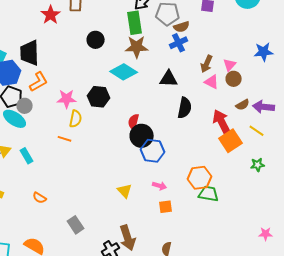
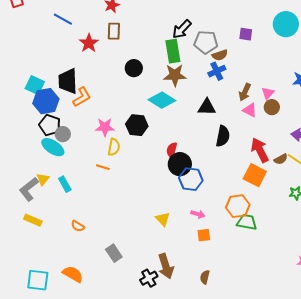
orange L-shape: (39, 82) -> (82, 97), moved
brown semicircle: (243, 105) -> (281, 159), moved
orange square: (231, 141) -> (255, 175), moved, turned -30

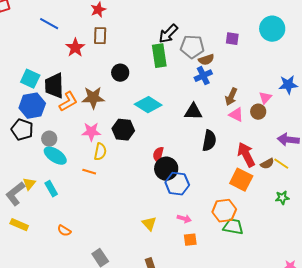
brown star: (175, 75) -> (93, 98), moved
cyan square: (35, 85) -> (30, 79), moved
pink triangle: (268, 93) -> (265, 98), moved
black pentagon: (50, 125) -> (22, 130), moved
cyan ellipse: (53, 147) -> (55, 156), moved

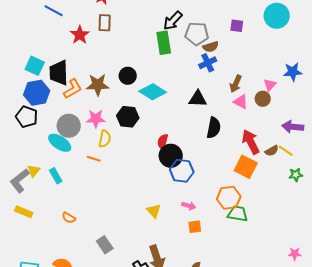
black circle: (120, 73) -> (128, 76), moved
gray circle: (49, 139) -> (69, 126), moved, size x1.5
green star: (282, 198) -> (296, 175), moved

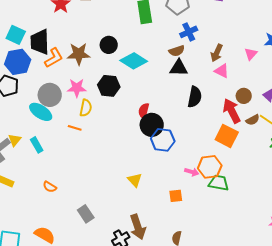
brown semicircle: (211, 47) -> (177, 51), moved
brown circle: (263, 99) -> (244, 96), moved
pink arrow: (189, 206) -> (192, 172), moved

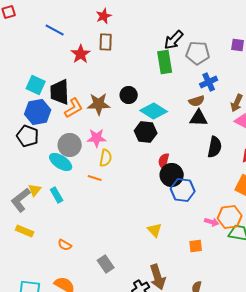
black hexagon: (109, 86) -> (146, 132), moved
orange semicircle: (50, 187) -> (65, 245), moved

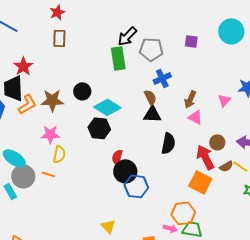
red star: (81, 54) -> (23, 66), moved
brown semicircle: (197, 101) -> (150, 97), turned -98
gray circle: (70, 145) -> (23, 176), moved
pink arrow: (212, 222) -> (170, 228), moved

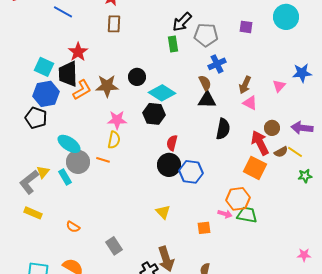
green rectangle: (118, 58) -> (173, 44), size x0.7
pink star: (50, 134) -> (117, 120), moved
black circle: (125, 171) -> (169, 165), moved

